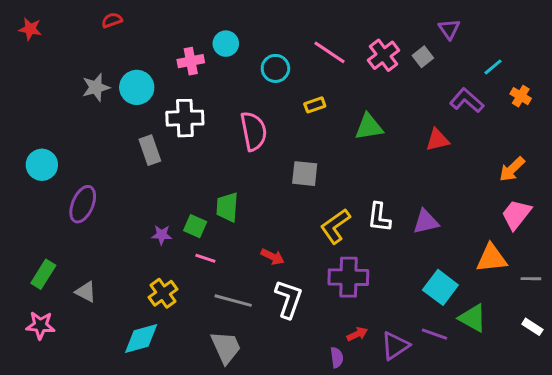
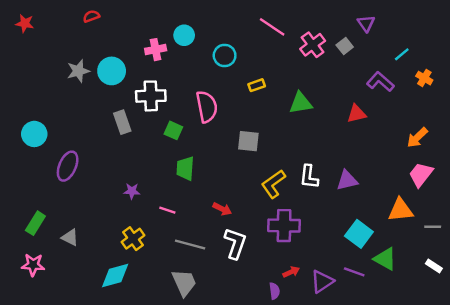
pink line: (329, 52) -> (272, 27), moved
green square: (195, 226) -> (173, 130), moved

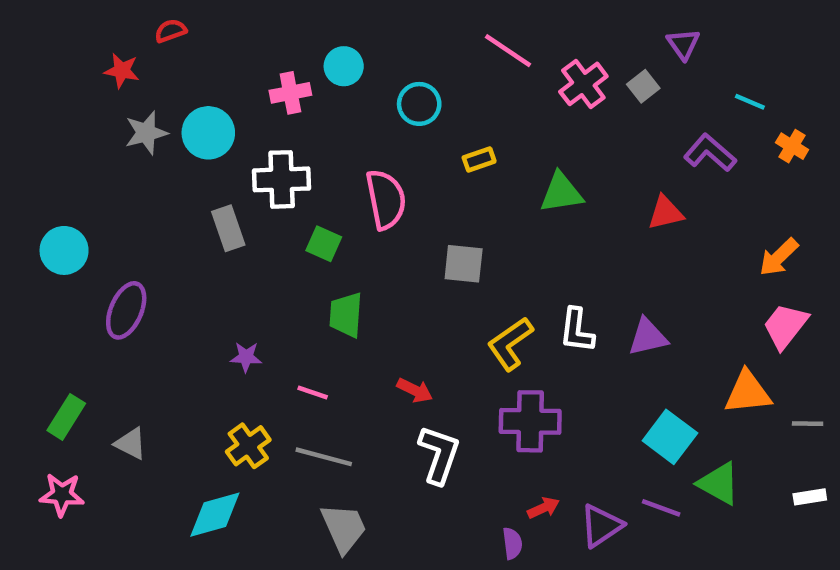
red star: (25, 23) -> (122, 71), moved
cyan line: (402, 54) -> (750, 102), turned 63
gray line: (190, 245) -> (324, 457), moved
white rectangle: (434, 266) -> (810, 497), turned -42

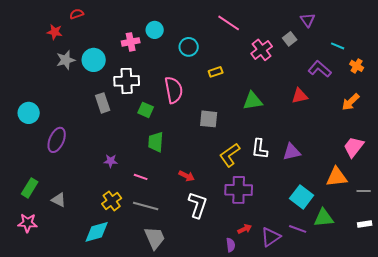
pink cross: (583, 84) -> (262, 50), moved
green triangle: (561, 193) -> (253, 101), moved
orange arrow: (779, 257) -> (351, 102), moved
green triangle: (719, 483) -> (324, 218), turned -35

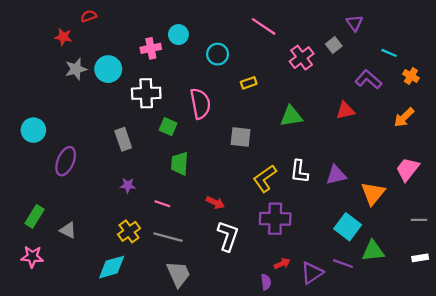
gray rectangle: (103, 103) -> (123, 139), moved
orange triangle: (337, 177) -> (373, 193), moved, turned -45

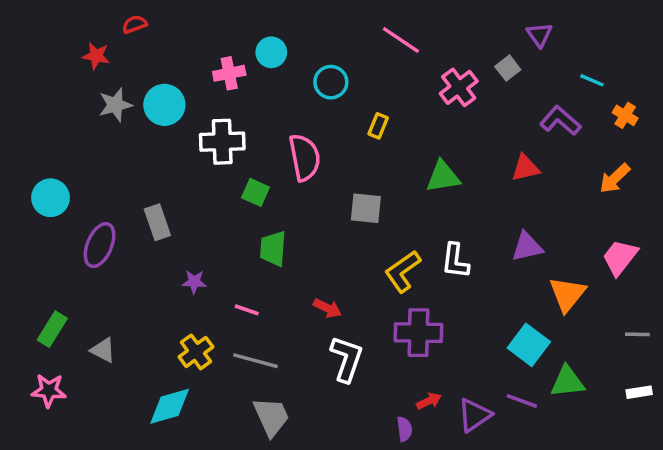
yellow rectangle: (249, 83) -> (378, 126), turned -49
gray rectangle: (123, 139) -> (157, 222), moved
purple triangle: (336, 175) -> (527, 247), moved

